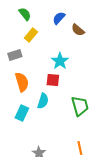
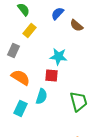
gray rectangle: (15, 55) -> (14, 50), turned -48
cyan star: (60, 61) -> (59, 56), turned -30
orange semicircle: (22, 82) -> (21, 77), turned -42

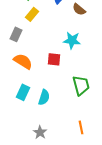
cyan star: (59, 56) -> (72, 40), moved
cyan semicircle: (42, 96) -> (44, 97), moved

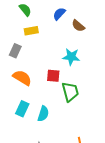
yellow rectangle: (32, 14) -> (31, 31), turned 40
green trapezoid: (81, 85) -> (70, 92), moved

